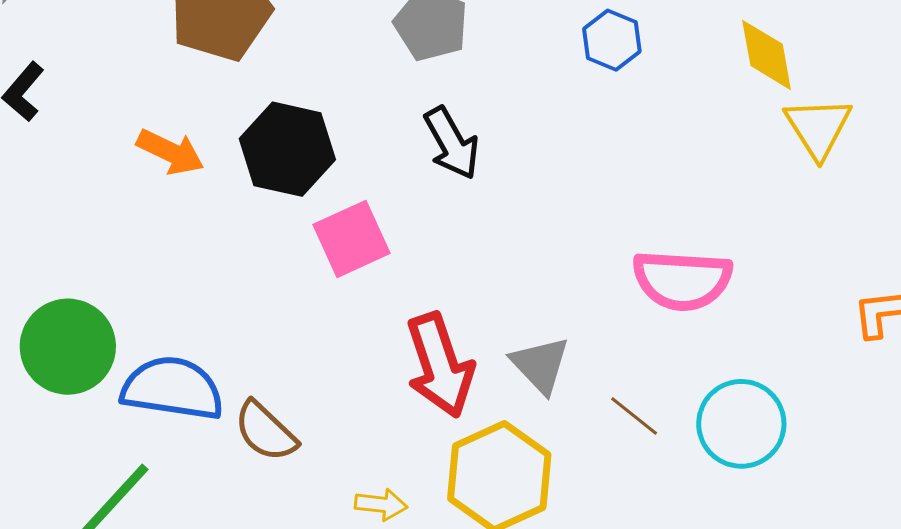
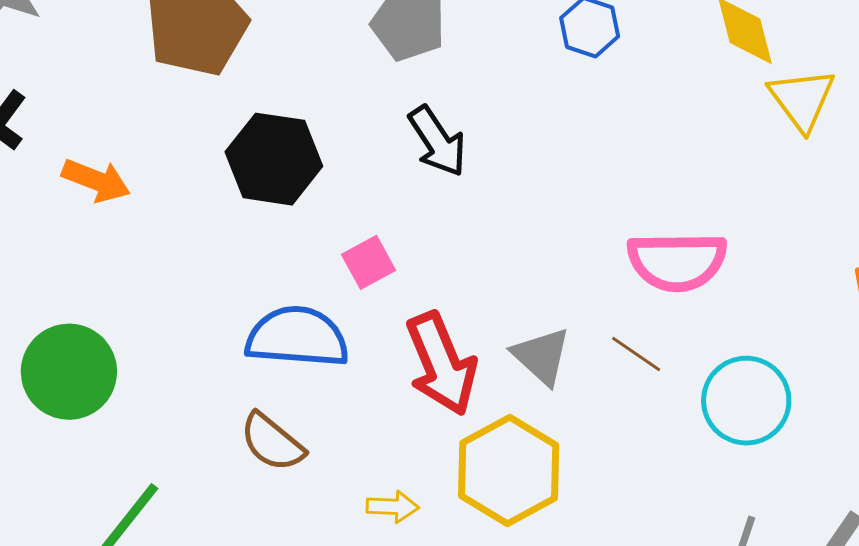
orange arrow: (170, 152) -> (96, 180), moved
pink square: (351, 239) -> (369, 262), moved, size x0.7
blue semicircle: (172, 388) -> (297, 337), moved
brown line: (634, 416) -> (636, 354), moved

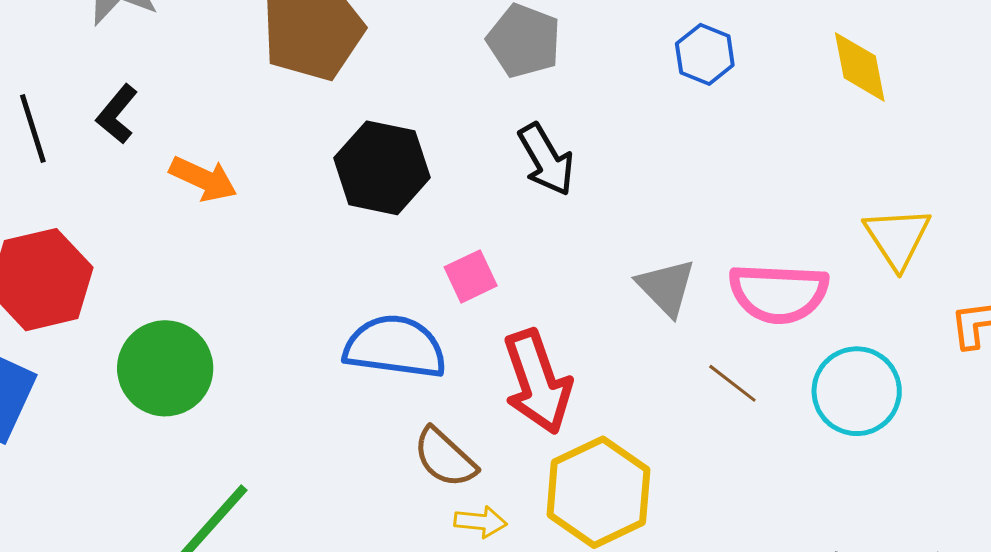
yellow triangle: (802, 99) -> (897, 238), moved
gray triangle: (542, 356) -> (666, 287), moved
cyan circle: (746, 401) -> (857, 391), moved
brown semicircle: (272, 442) -> (445, 458), moved

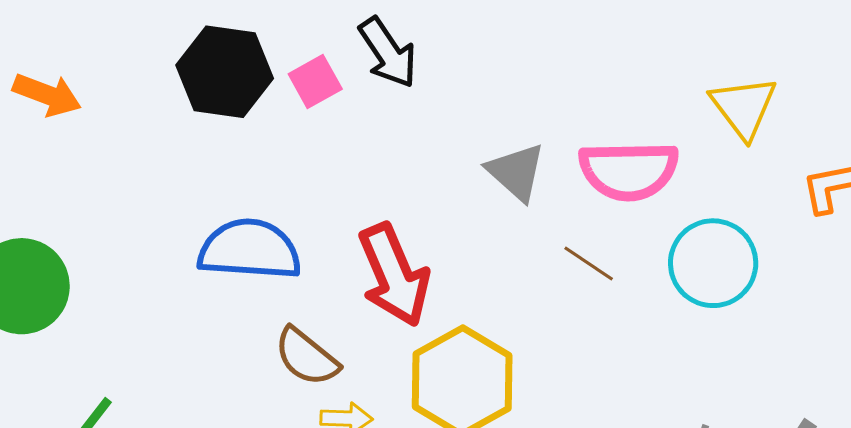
pink square: (471, 276) -> (315, 82), moved

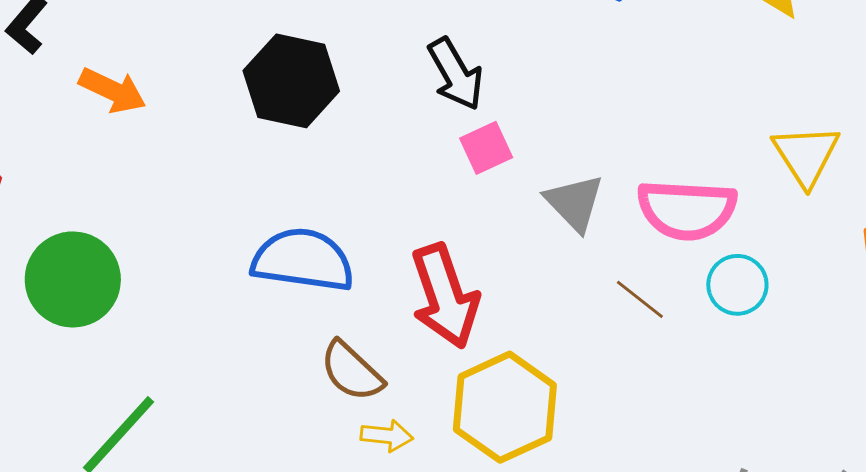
pink square: (315, 82) -> (486, 148), moved
cyan circle: (713, 263) -> (737, 285), moved, size x0.7

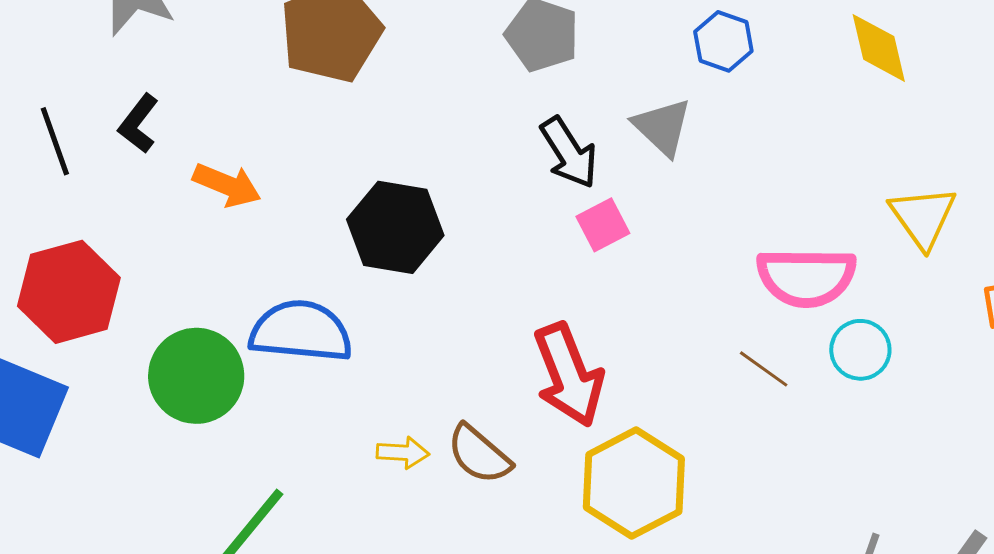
black hexagon: (291, 81) -> (395, 227), moved
gray triangle: (574, 203) -> (662, 127), moved
blue semicircle: (303, 260) -> (301, 331), moved
yellow arrow: (387, 436) -> (403, 453), moved

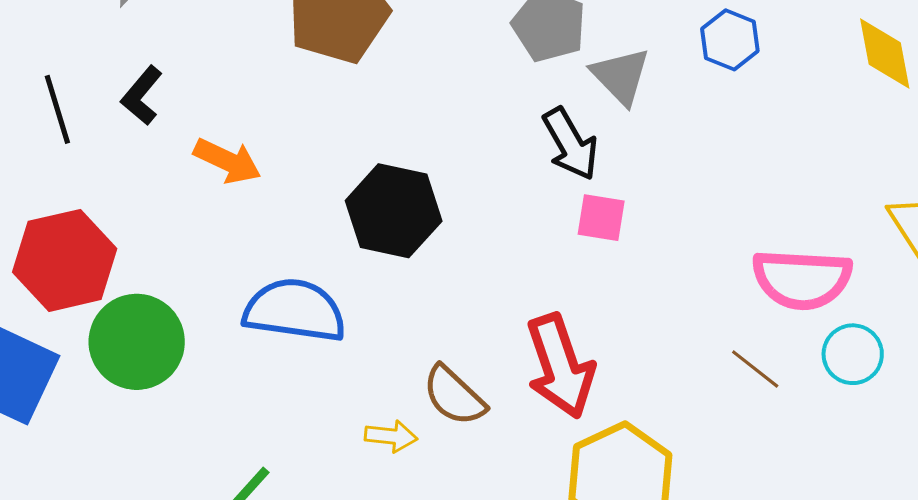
gray triangle: (662, 127) -> (621, 76), moved
pink square: (603, 225) -> (601, 218), turned 34
green circle: (196, 376) -> (137, 342), moved
brown semicircle: (479, 454) -> (454, 396), moved

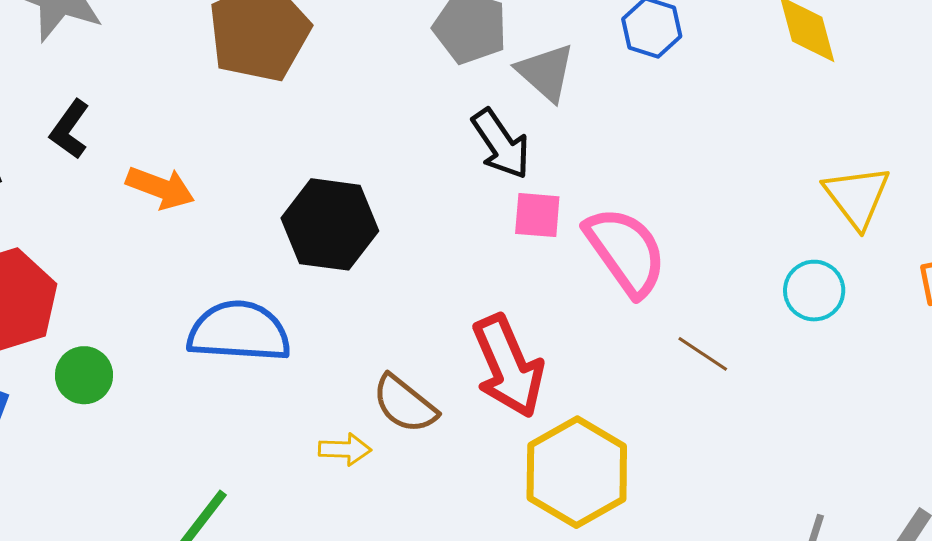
pink semicircle: (802, 279) -> (626, 251), moved, turned -124
green circle: (137, 342) -> (84, 375), size x0.6
cyan circle: (853, 354) -> (814, 291), moved

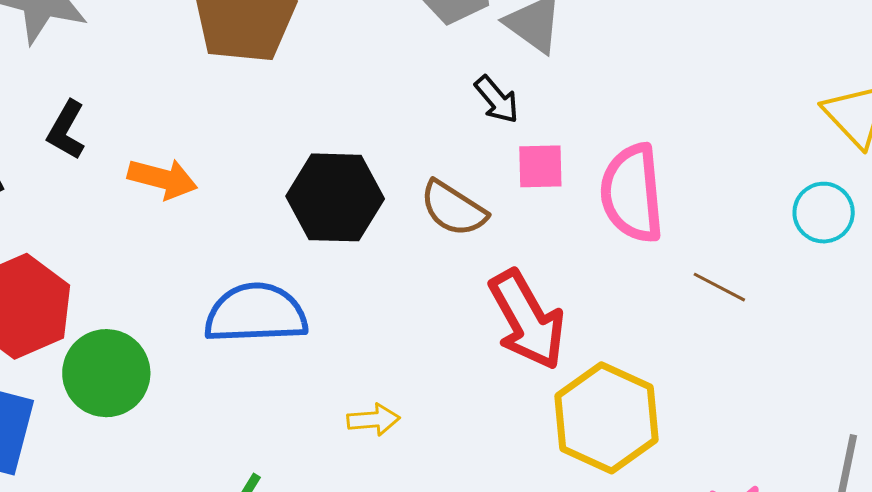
black arrow: (501, 144) -> (497, 100), size x0.7
pink semicircle: (626, 251) -> (632, 193), turned -144
green circle: (84, 375) -> (106, 373), size x1.5
brown semicircle: (405, 404) -> (453, 209), moved

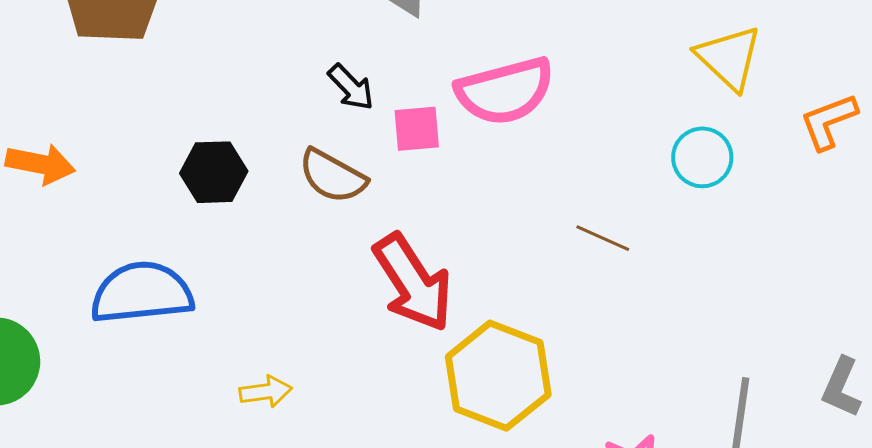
black arrow: (497, 100) -> (351, 87), moved
pink semicircle: (632, 193) -> (505, 91), moved, turned -96
black hexagon: (335, 197) -> (214, 172), size x0.7

